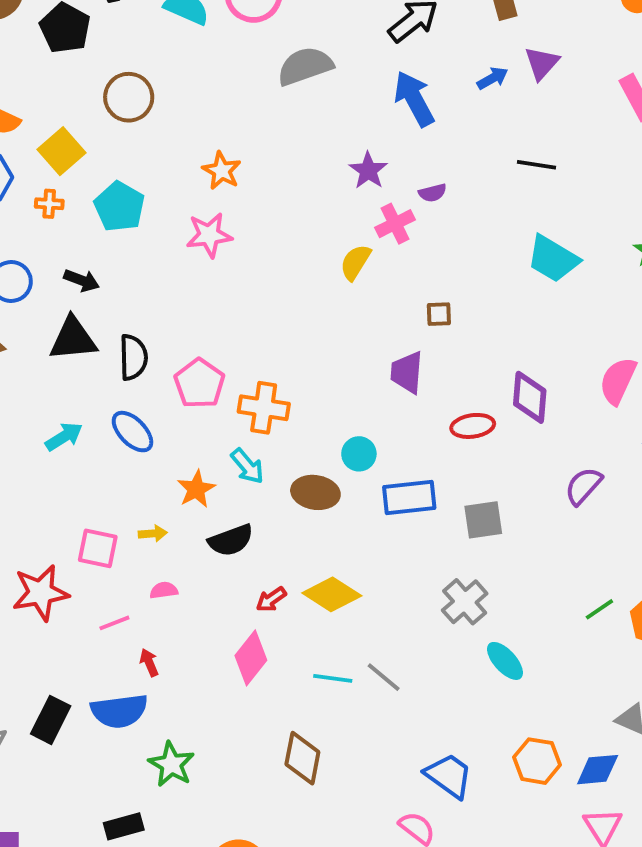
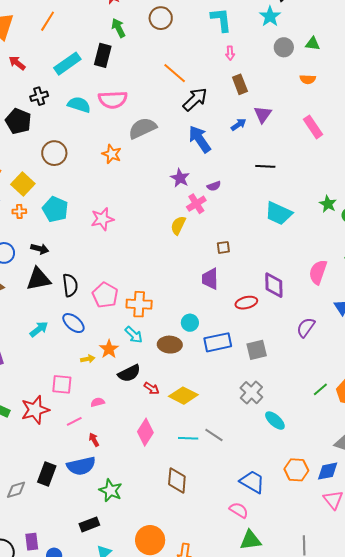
orange star: (222, 171) -> (112, 154), moved
yellow arrow: (153, 533) -> (88, 359), moved
red arrow: (271, 599) -> (152, 388), moved, turned -105

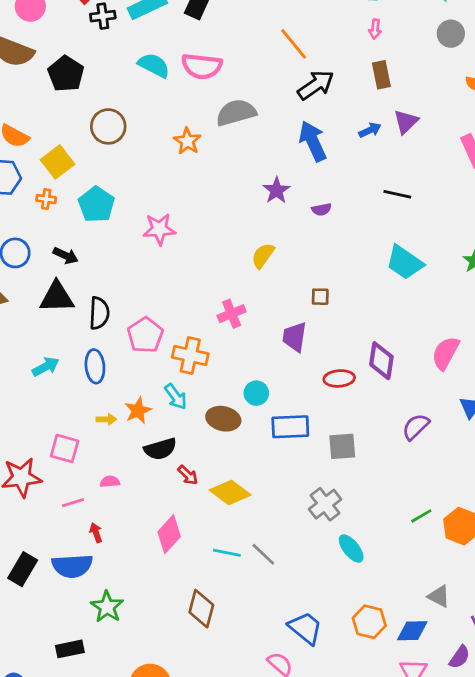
black cross: (39, 96) -> (103, 16), moved
pink cross: (196, 204) -> (232, 314), moved
blue ellipse: (73, 323) -> (95, 366), turned 35

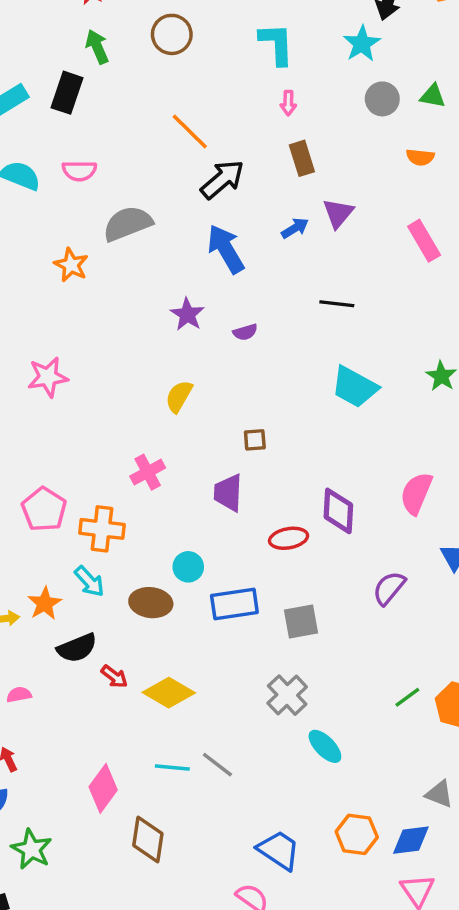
pink semicircle: (202, 66) -> (79, 171), size x0.7
pink diamond: (169, 534) -> (103, 788), moved

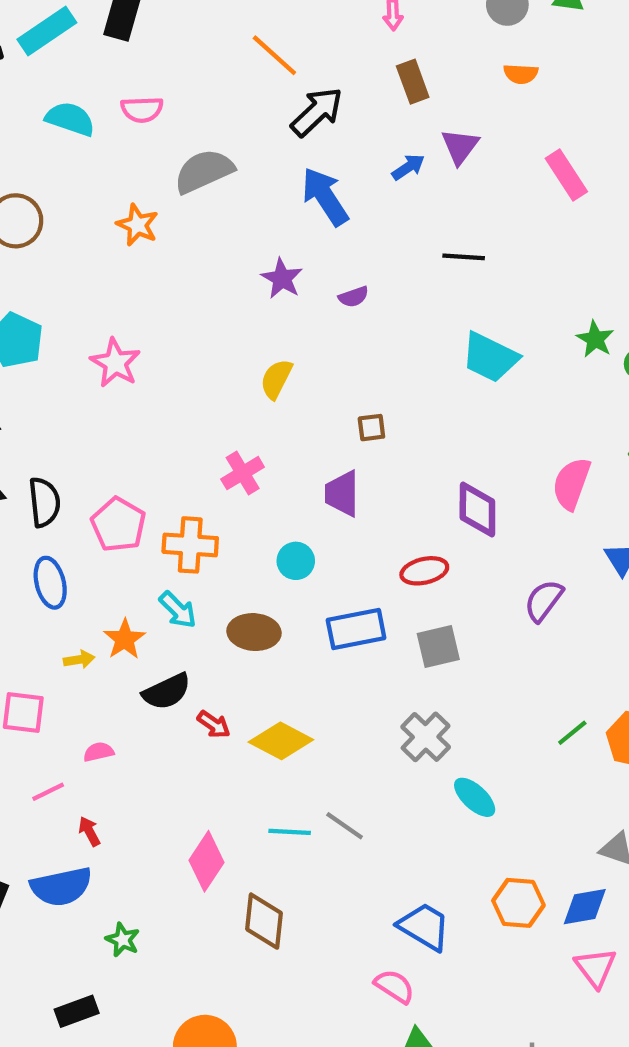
orange semicircle: (420, 157) -> (521, 74), moved
pink star: (48, 377) -> (115, 363), turned -30
red ellipse: (289, 538) -> (424, 571), moved
cyan circle: (188, 567) -> (296, 561), moved
green star: (31, 849) -> (123, 940), size x0.7

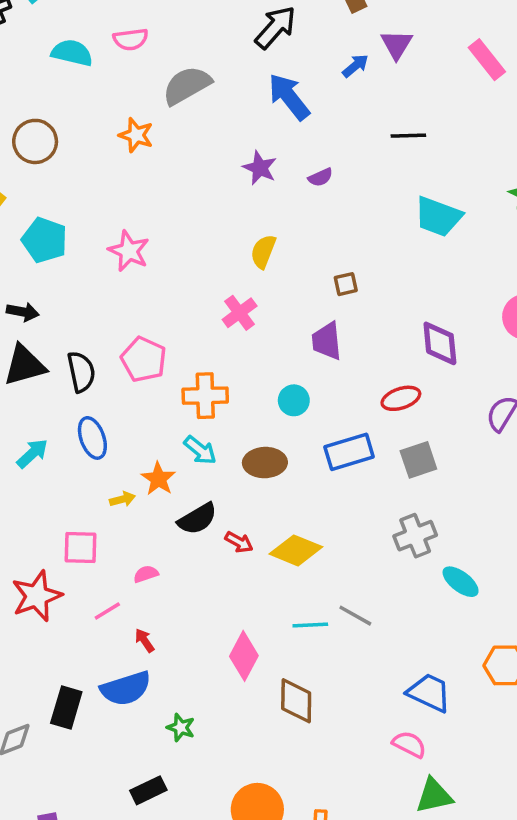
pink cross: (243, 473) -> (240, 313), moved
pink pentagon: (118, 525) -> (144, 359), moved
gray cross: (426, 737) -> (415, 536), turned 30

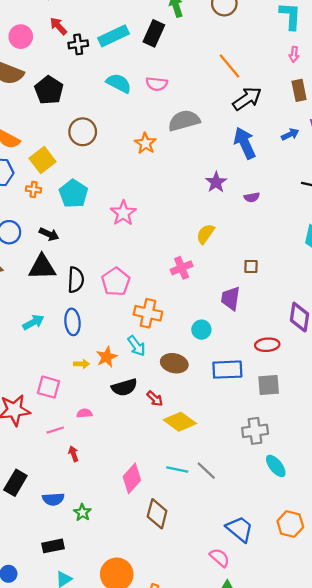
red arrow: (239, 542) -> (155, 399), moved
blue semicircle: (126, 688) -> (53, 499), moved, size x0.7

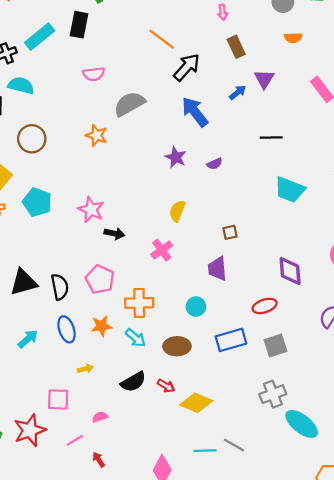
cyan semicircle: (119, 83) -> (21, 85), moved
black arrow: (49, 234) -> (114, 233), moved
orange star: (107, 357) -> (102, 326), moved, turned 30
cyan ellipse: (276, 466) -> (302, 424), size x1.4

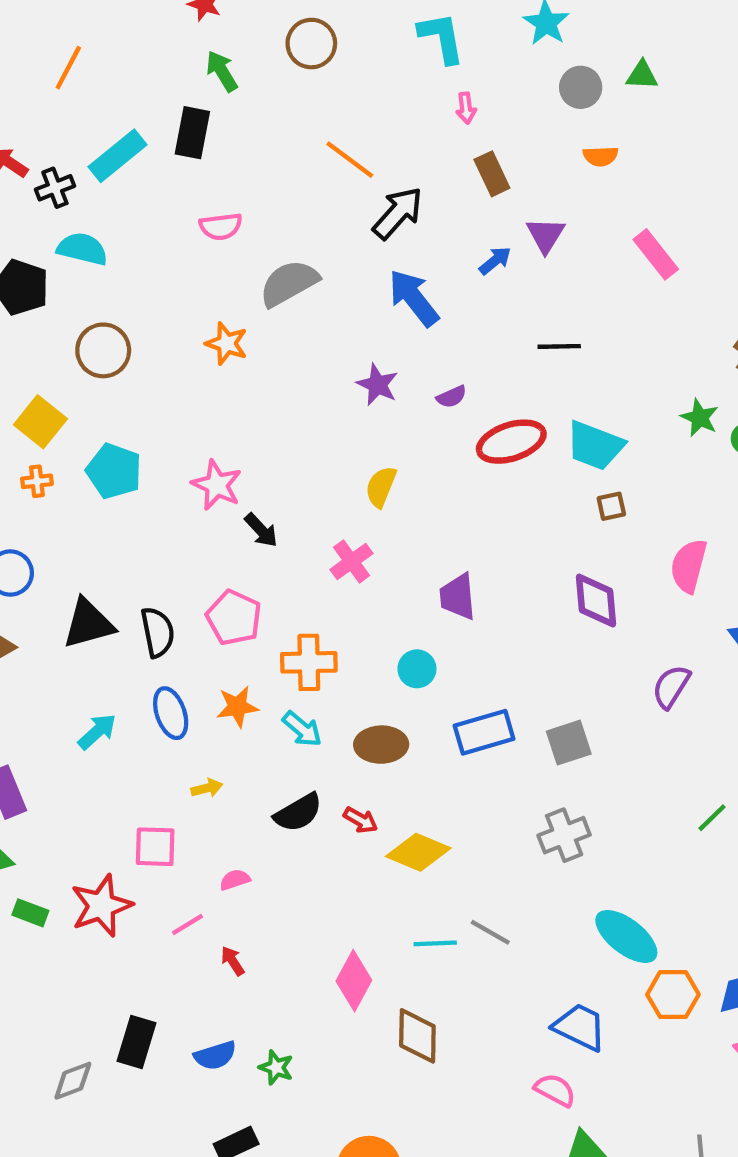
brown square: (230, 232) -> (611, 506), moved
black arrow: (114, 233) -> (261, 530), turned 36
red ellipse: (265, 306) -> (511, 442), moved, size x1.4
cyan ellipse: (302, 424) -> (626, 936), moved

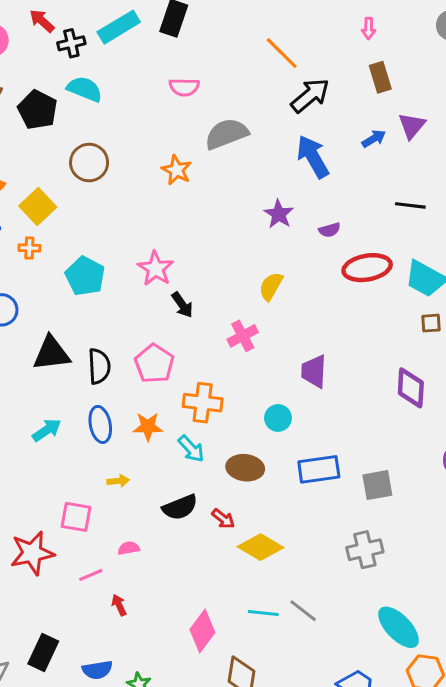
cyan pentagon: (114, 471) -> (85, 276), moved

